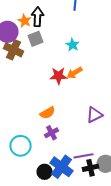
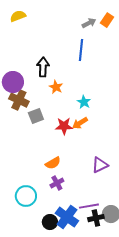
orange star: (24, 21) -> (56, 87), moved
gray square: (36, 39) -> (36, 116), moved
cyan star: (72, 45) -> (84, 102), moved

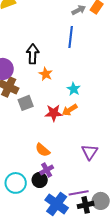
orange semicircle: (53, 163) -> (43, 150), turned 70
purple triangle: (100, 165) -> (90, 152), turned -30
black circle: (50, 222) -> (40, 180), moved

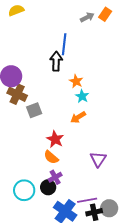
blue line: (71, 37) -> (64, 44), moved
black arrow: (33, 54) -> (56, 61), moved
orange star: (46, 74) -> (76, 81), moved
red star: (54, 113) -> (55, 139), moved, turned 30

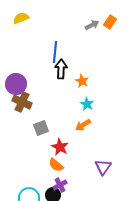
blue line: (64, 44) -> (55, 52), moved
orange star: (76, 81) -> (82, 81), moved
gray square: (34, 110) -> (41, 128), moved

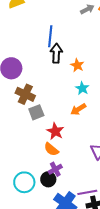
brown cross: (22, 102) -> (25, 94), moved

